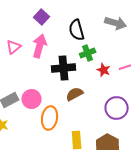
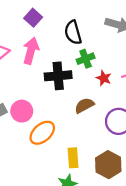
brown semicircle: (75, 94) -> (84, 105), moved
orange ellipse: (50, 118) -> (42, 133), turned 40

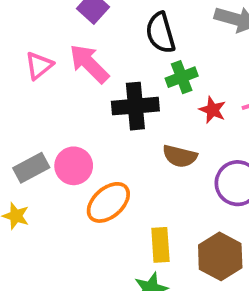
pink arrow: (31, 51) -> (89, 64), turned -60
brown semicircle: (84, 105) -> (180, 156), turned -138

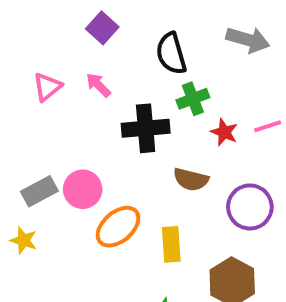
pink arrow: (89, 64) -> (98, 85), size x0.6
yellow rectangle: (160, 245) -> (171, 244), moved

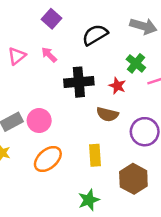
black semicircle: (171, 54) -> (95, 35), turned 75
green cross: (193, 99) -> (136, 63), moved, turned -30
red star: (224, 132) -> (117, 86), moved
orange ellipse: (118, 227) -> (48, 159), moved

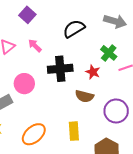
purple square: (52, 19) -> (27, 15), moved
pink circle: (39, 121) -> (24, 84), moved

